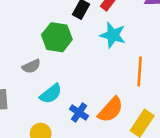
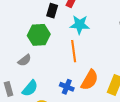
orange line: (140, 71) -> (74, 51), moved
cyan semicircle: (51, 94) -> (30, 88), moved

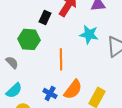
cyan star: (80, 25) -> (89, 34), moved
gray semicircle: (24, 60) -> (12, 62), turned -104

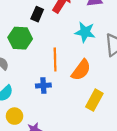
orange semicircle: (73, 89) -> (81, 70), moved
blue cross: (50, 93) -> (43, 85), moved, turned -32

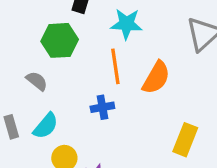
cyan star: (85, 32) -> (127, 24), moved
yellow rectangle: (94, 100) -> (185, 140), moved

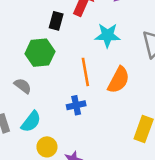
cyan star: (127, 24) -> (107, 35), moved

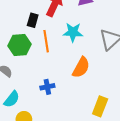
orange line: (85, 72) -> (46, 41), moved

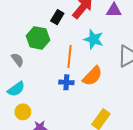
orange line: (46, 41) -> (69, 56), moved
blue cross: (47, 87) -> (66, 82), moved

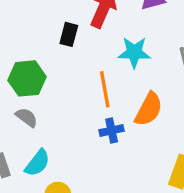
green hexagon: (38, 38) -> (27, 78), moved

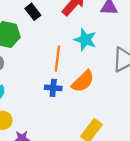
black rectangle: (69, 34) -> (33, 12), moved, turned -70

